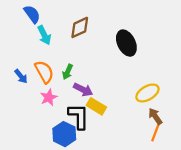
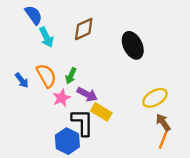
pink star: (49, 97) -> (62, 98), moved

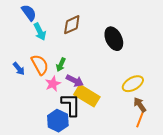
yellow rectangle: (101, 112) -> (87, 96), size x1.4

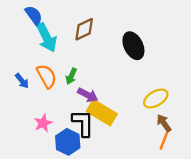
cyan arrow: (40, 32) -> (47, 37), size x1.4
pink star: (53, 84) -> (43, 123), moved

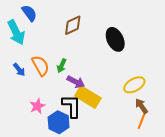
cyan arrow: (47, 37) -> (16, 32), moved

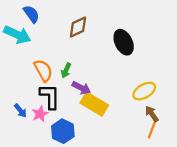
cyan arrow: (16, 32) -> (17, 35), turned -40
blue arrow: (19, 70) -> (20, 111), moved
black L-shape: (72, 106) -> (50, 97), moved

